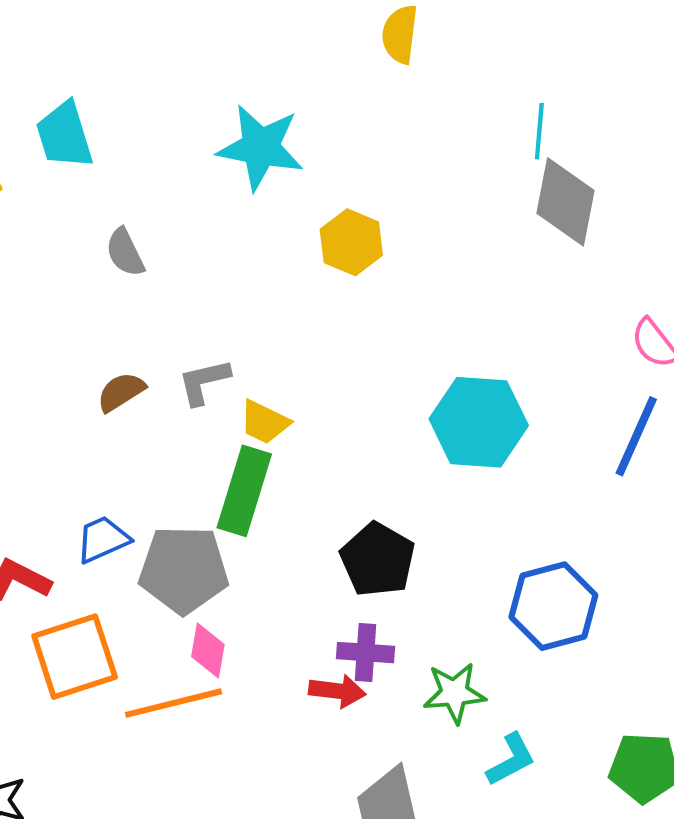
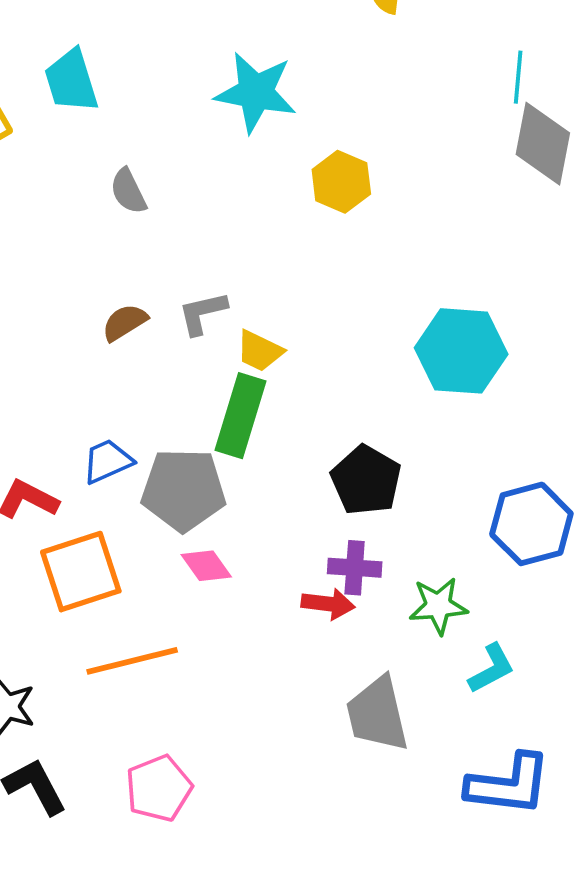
pink diamond: (208, 651) -> (206, 566), turned -45
orange line: (174, 703) -> (132, 661), moved

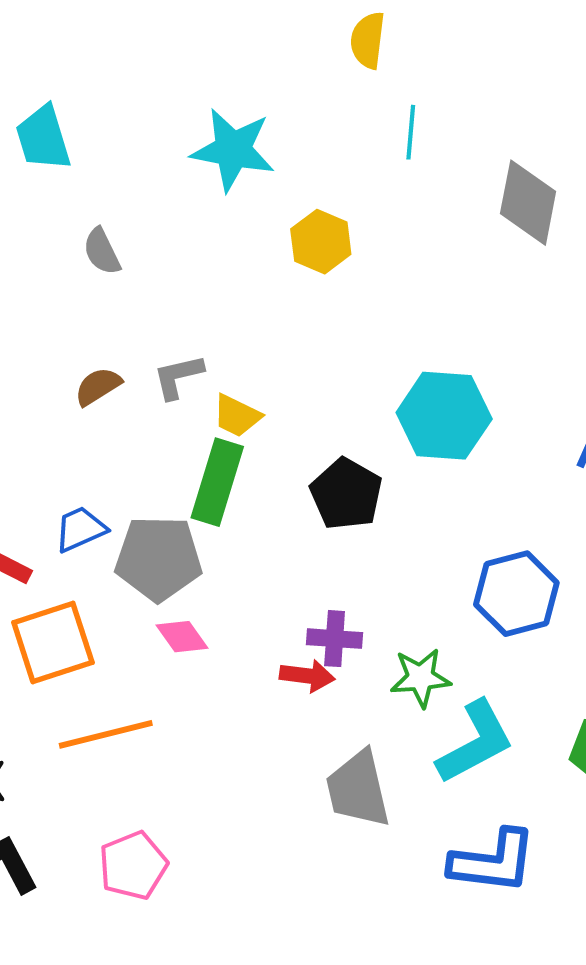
cyan line: (518, 77) -> (411, 132), moved
black pentagon: (366, 480) -> (346, 494), moved
cyan L-shape: (492, 668) -> (475, 742), size x1.6

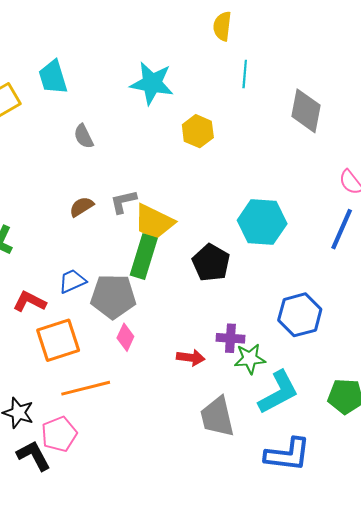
yellow trapezoid: (237, 416) -> (154, 222), size x1.6
pink diamond: (182, 637) -> (125, 337), turned 60
purple cross: (335, 639) -> (230, 338), moved
pink pentagon: (133, 865) -> (59, 434), moved

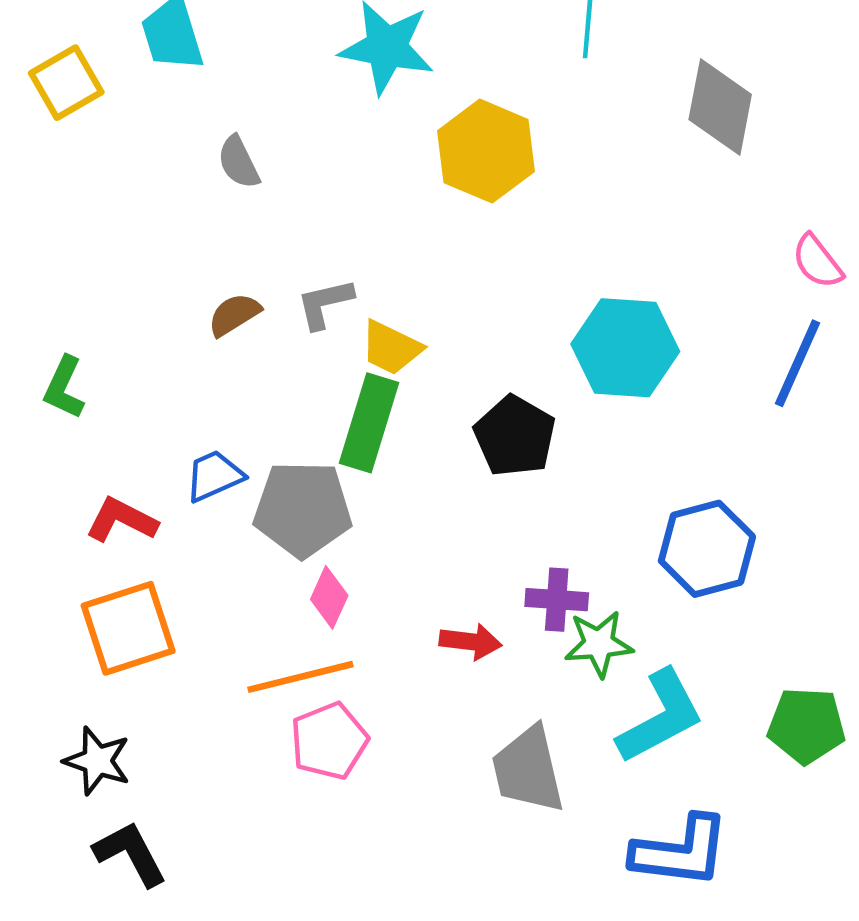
yellow hexagon: (198, 131) -> (486, 151), size x1.4
yellow trapezoid: (154, 222) -> (391, 348), size x0.7
orange square: (58, 340) -> (128, 628), moved
orange line: (86, 388) -> (300, 677), moved
pink pentagon: (59, 434) -> (329, 741), moved

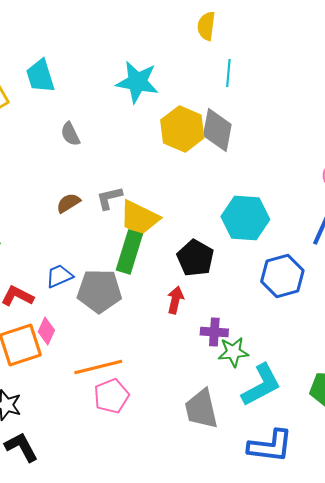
gray diamond: (720, 107) -> (217, 130), moved
yellow trapezoid: (391, 348) -> (139, 218), size x1.4
blue hexagon: (707, 549) -> (282, 276), moved
pink diamond: (329, 597) -> (46, 331), moved
red arrow: (471, 642) -> (175, 300), moved, turned -84

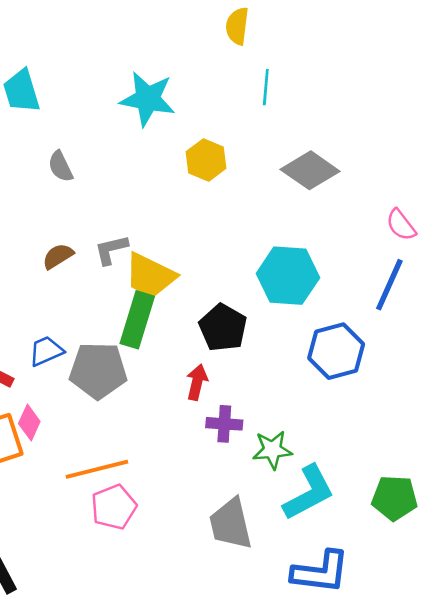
yellow hexagon: (182, 129) -> (206, 160), size x0.7
gray diamond: (217, 130) -> (310, 170), moved, turned -66
purple cross: (214, 332) -> (224, 424), moved

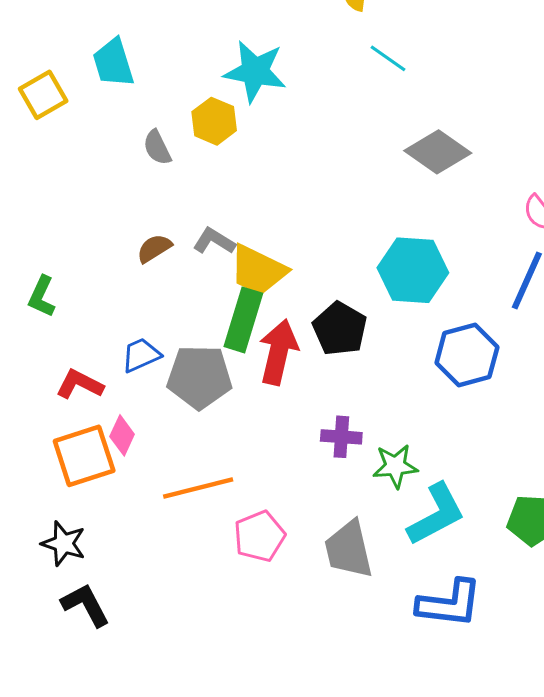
cyan line: (266, 87) -> (388, 58), turned -60
yellow hexagon: (206, 160) -> (214, 121), moved
gray L-shape: (111, 250) -> (214, 241), turned 45
red arrow: (197, 382) -> (278, 352), moved, size x1.6
pink pentagon: (114, 507) -> (259, 536), moved

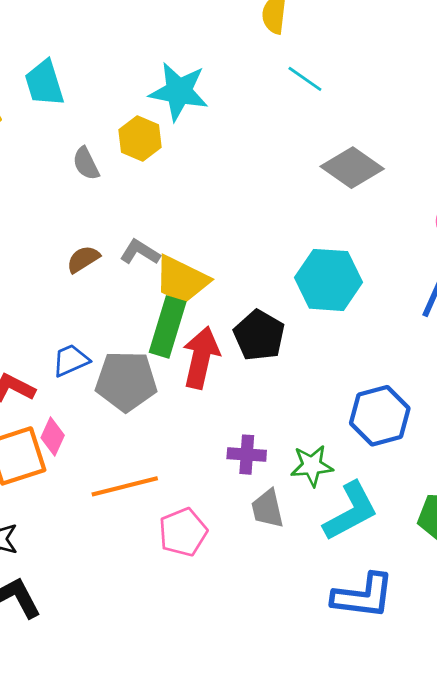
blue hexagon: (467, 355) -> (380, 416), moved
purple cross: (341, 437) -> (247, 455), moved
gray trapezoid: (349, 549) -> (267, 509), moved, size x0.7

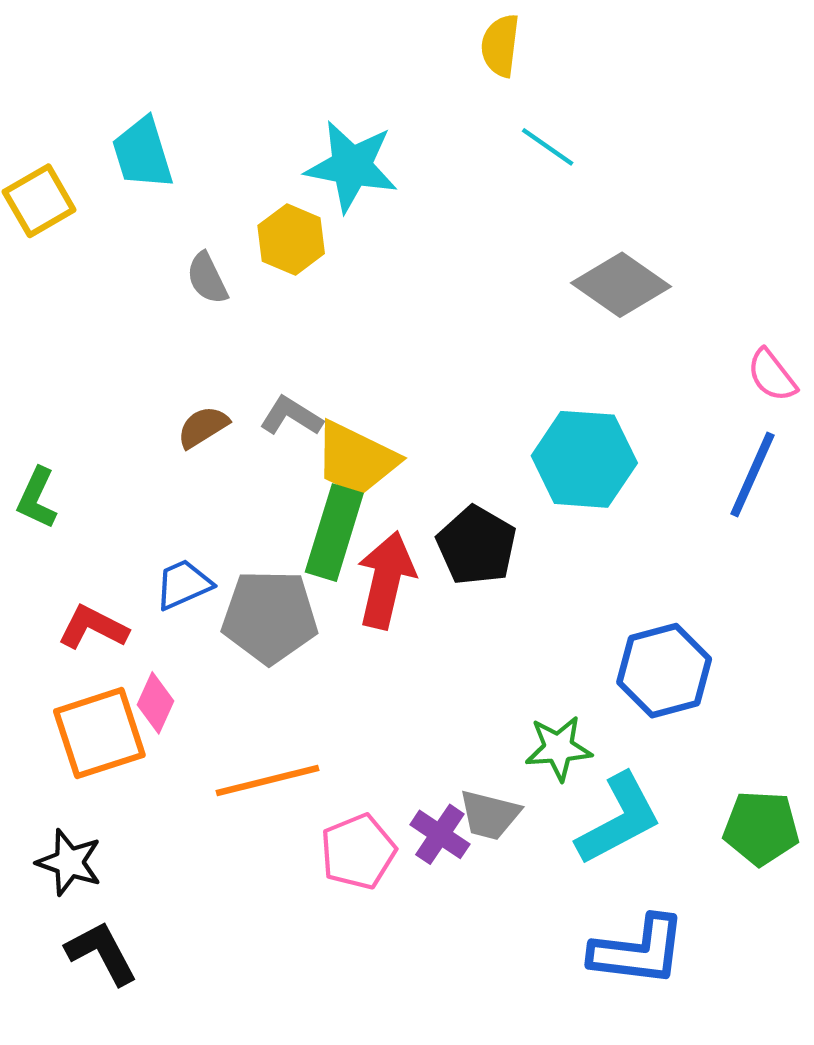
purple cross: (247, 455) -> (440, 834), moved, turned 30
gray trapezoid: (267, 509) -> (490, 815), turned -63

